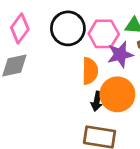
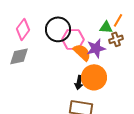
pink hexagon: (104, 34) -> (73, 39), moved
orange semicircle: (90, 71) -> (82, 52), moved, turned -48

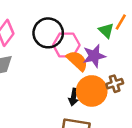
green triangle: (106, 27) -> (106, 30), turned 40
brown cross: (116, 39) -> (115, 84), moved

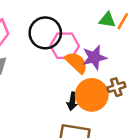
green triangle: (106, 30) -> (107, 20), moved, turned -35

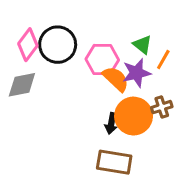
green triangle: (107, 20) -> (142, 45), moved, turned 30
orange line: (123, 21) -> (163, 59), moved
black circle: (45, 33) -> (58, 45), moved

